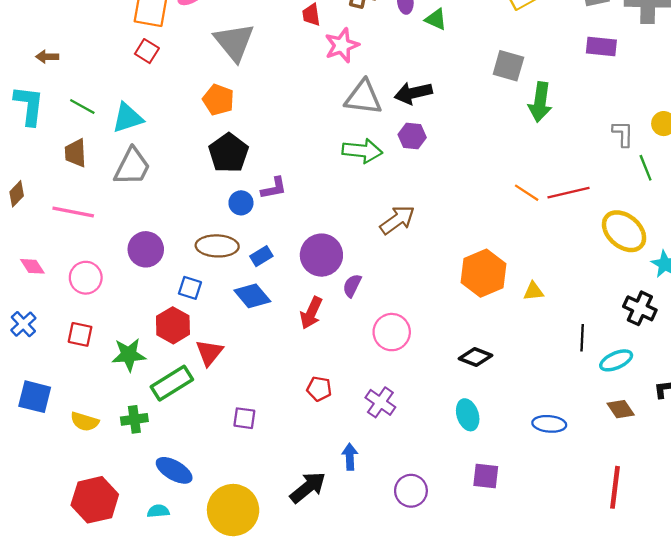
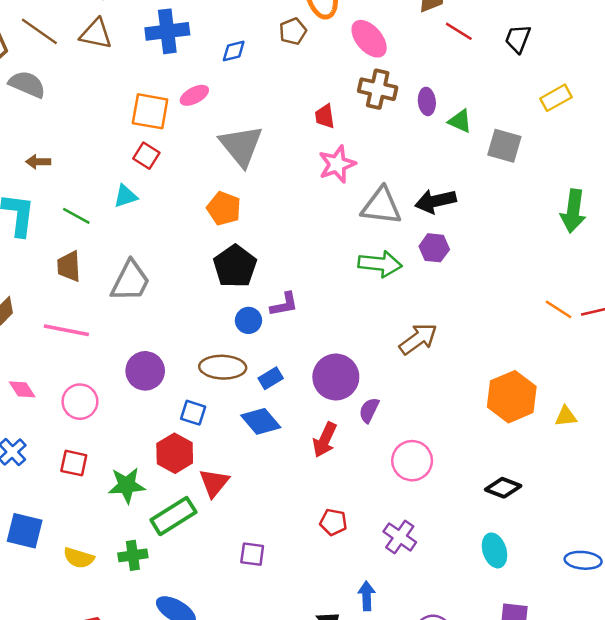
pink star: (342, 45) -> (337, 164), moved
gray square: (508, 66) -> (504, 146), moved
cyan triangle: (128, 118) -> (125, 196), moved, size x0.7

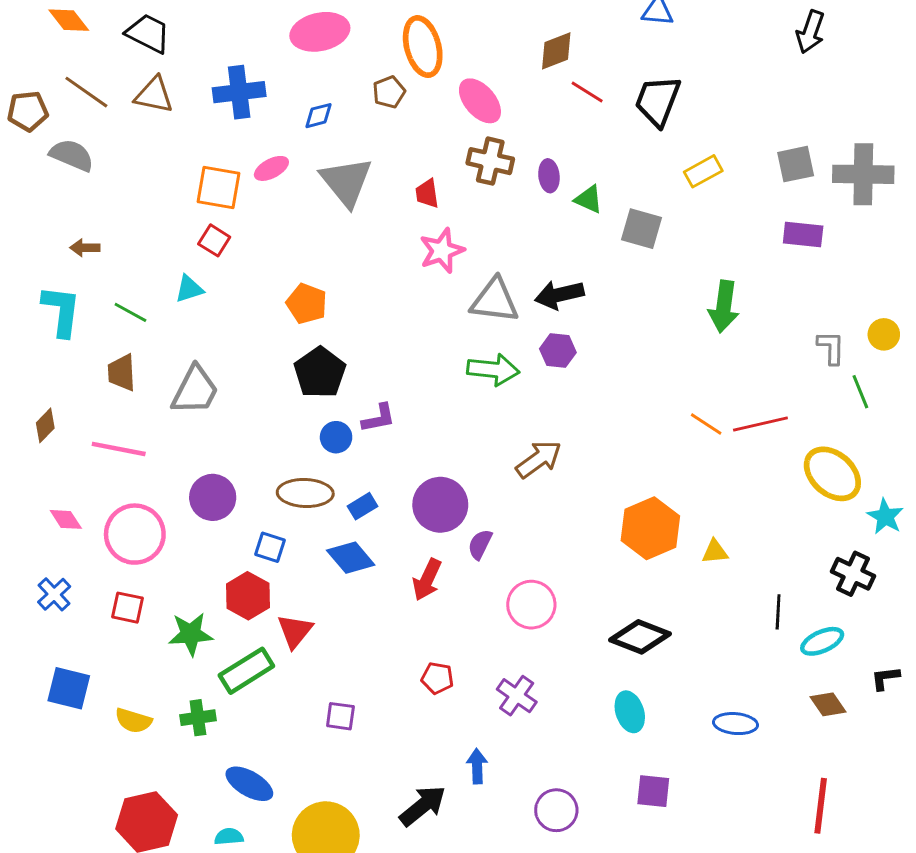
black trapezoid: (518, 39) -> (658, 101), size x1.5
gray triangle: (241, 146) -> (346, 182), moved
pink circle: (80, 402) -> (135, 534), size x1.4
black diamond: (503, 488) -> (640, 637), size x1.4

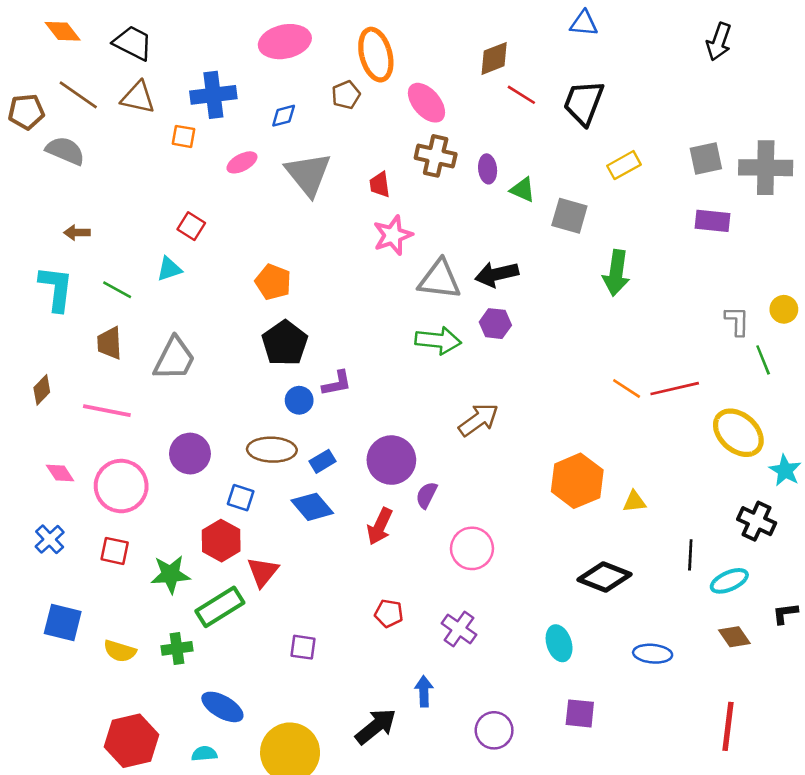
orange square: (219, 188) -> (183, 136), moved, size x0.6
green arrow: (724, 306) -> (616, 273), moved
black diamond: (640, 637) -> (605, 577), moved

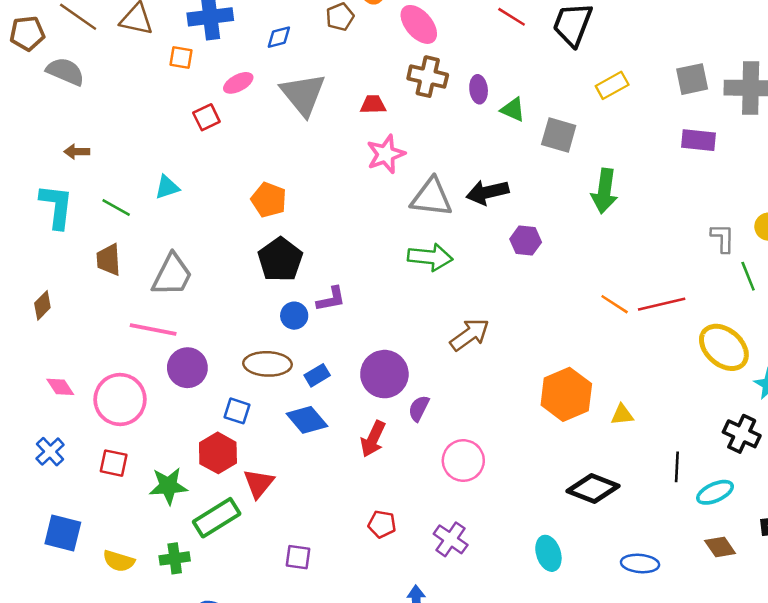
red trapezoid: (380, 185) -> (373, 105), turned 96
red square: (191, 226) -> (206, 117), moved, turned 32
purple hexagon: (495, 324) -> (526, 241), moved
pink line: (107, 411) -> (153, 330), moved

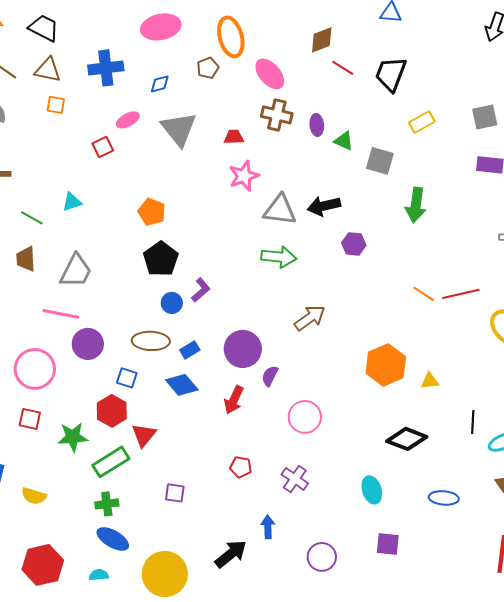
orange square: (181, 57) -> (56, 105), moved
purple L-shape: (331, 299) -> (201, 290), turned -30
green cross: (175, 558) -> (107, 504), moved

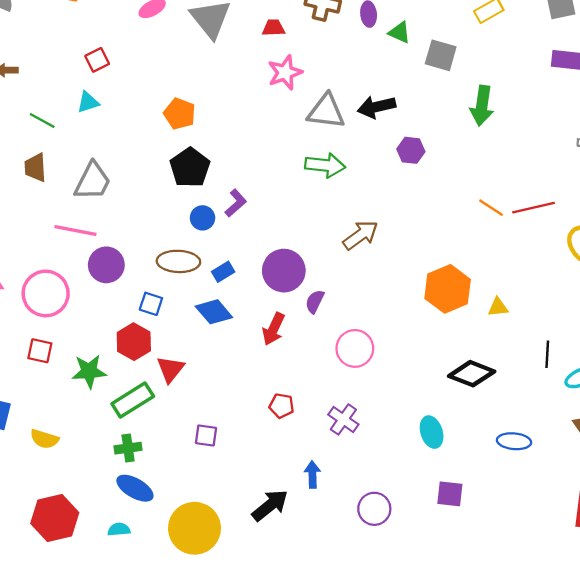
red square: (103, 147) -> (97, 60), moved

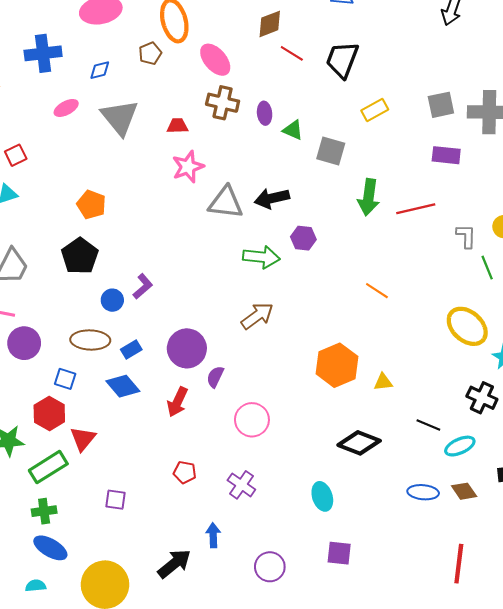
green arrow: (325, 165) -> (261, 257), moved
black pentagon: (190, 168) -> (80, 256), moved
red line: (533, 208) -> (416, 209), moved
black line: (547, 354) -> (428, 425), turned -70
blue ellipse: (514, 441) -> (423, 492), moved

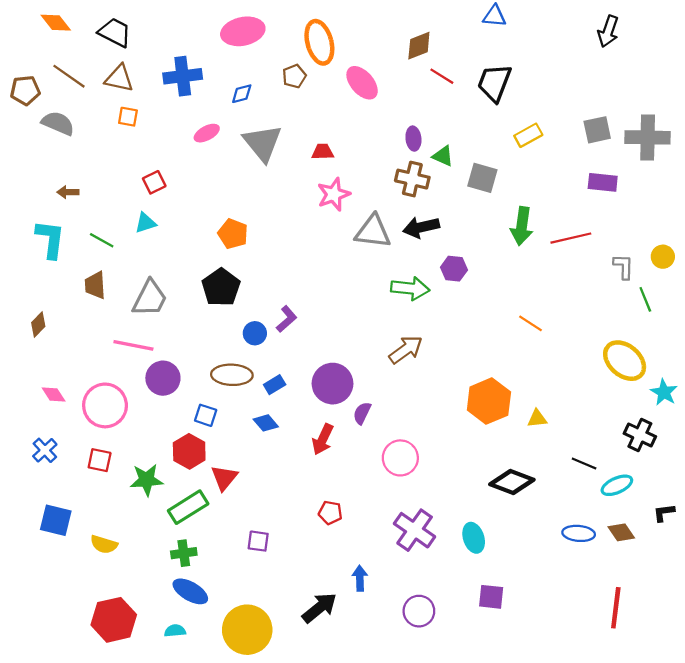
brown cross: (223, 103) -> (412, 179), moved
blue diamond: (123, 386) -> (266, 423), size x0.7
purple cross: (241, 485) -> (415, 530), moved, size x1.4

